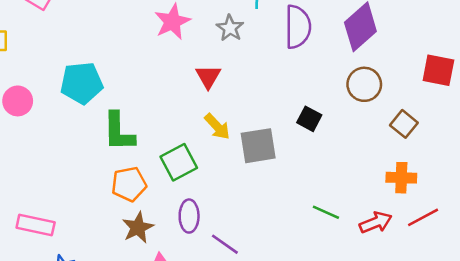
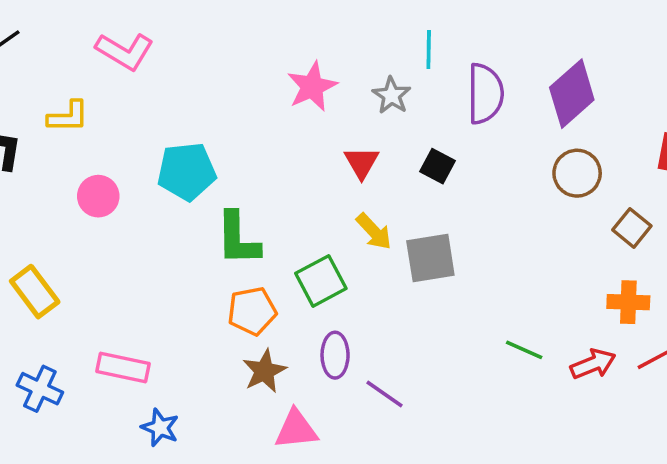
black square: (309, 119) -> (437, 166), moved

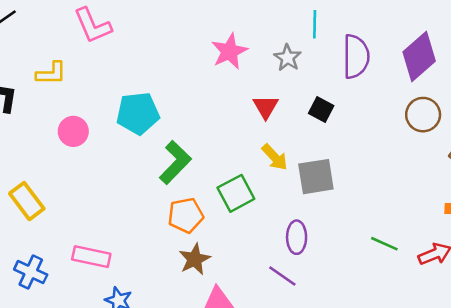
pink L-shape: (125, 51) -> (93, 26), turned 36
green L-shape: (238, 239) -> (175, 162), turned -135
purple ellipse: (335, 355) -> (297, 237), moved

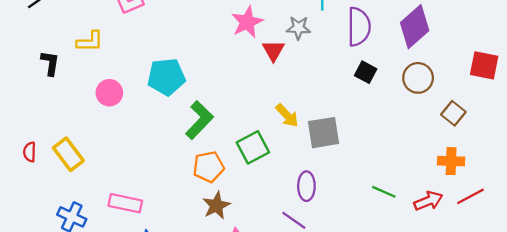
gray star: (288, 58) -> (298, 28), turned -30
red triangle: (266, 107) -> (273, 51), moved
black square: (321, 109) -> (366, 72), moved

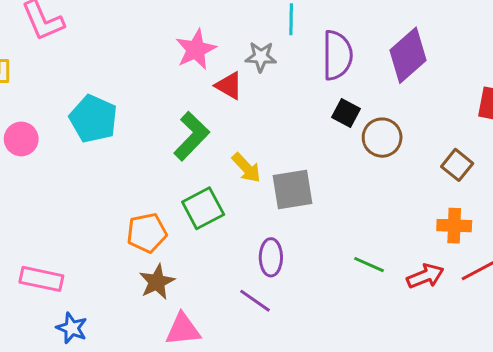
red triangle: (273, 51) -> (229, 86), turned -30
cyan pentagon: (166, 77) -> (93, 119), turned 30
brown circle: (418, 78) -> (382, 138), moved
green L-shape: (199, 120) -> (192, 136), moved

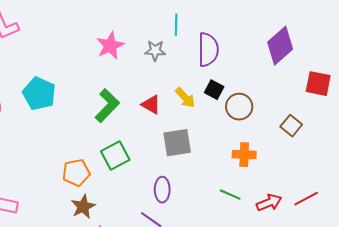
purple diamond: (408, 55) -> (280, 46), moved
red triangle: (229, 86) -> (151, 105), moved
yellow arrow: (246, 168) -> (185, 98), moved
orange cross: (454, 226) -> (244, 155), moved

